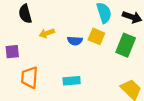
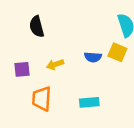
yellow arrow: (47, 33) -> (55, 64), moved

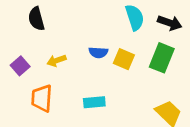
yellow square: (117, 52) -> (124, 59), moved
purple square: (22, 69) -> (20, 66), turned -35

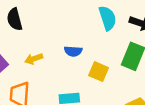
yellow square: (124, 59) -> (99, 72), moved

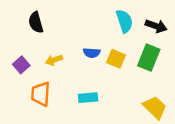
yellow square: (99, 72) -> (116, 59), moved

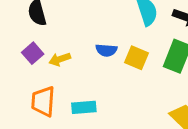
purple square: (21, 65) -> (33, 53), moved
cyan rectangle: (88, 98) -> (84, 107), moved

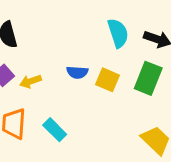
cyan rectangle: (84, 107) -> (55, 130), turned 50

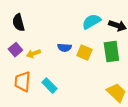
cyan semicircle: (118, 33) -> (91, 22), turned -102
green rectangle: (148, 78) -> (111, 52), turned -30

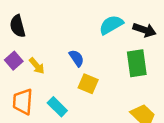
blue semicircle: (64, 48) -> (77, 58), turned -128
yellow square: (84, 53) -> (88, 84), moved
yellow arrow: (33, 54) -> (37, 66), turned -112

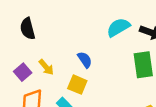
purple square: (14, 61) -> (23, 72), moved
yellow square: (88, 84) -> (77, 85), moved

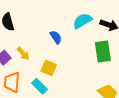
blue semicircle: (85, 60) -> (56, 37), moved

